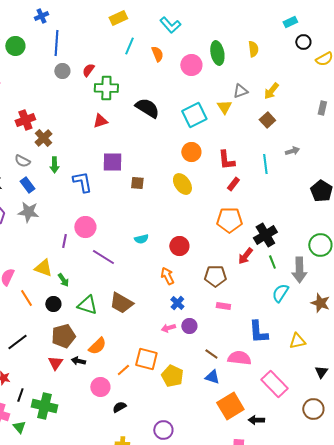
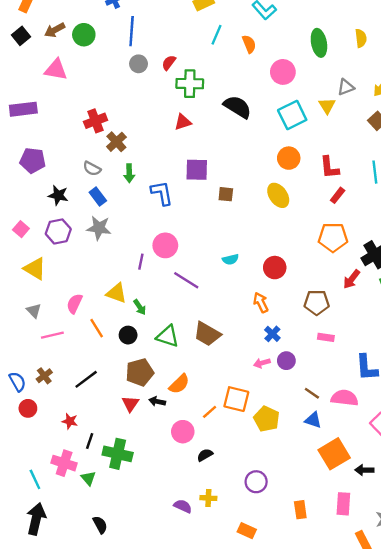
pink circle: (191, 65) -> (283, 72), moved

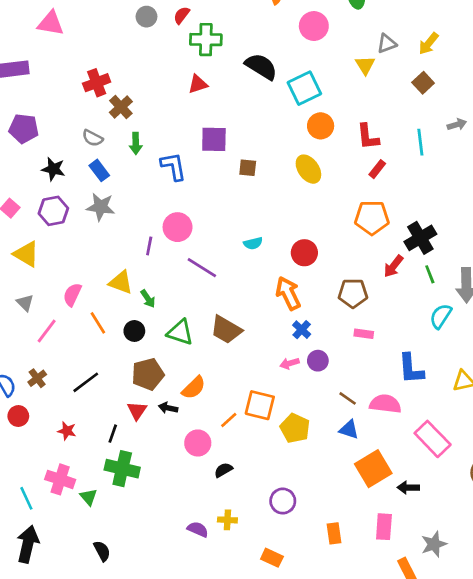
cyan square: (292, 115) -> (304, 88), moved
orange arrow: (261, 302) -> (288, 293), size x1.4
pink line: (52, 335) -> (47, 331), turned -40
black line: (90, 441) -> (113, 434), moved

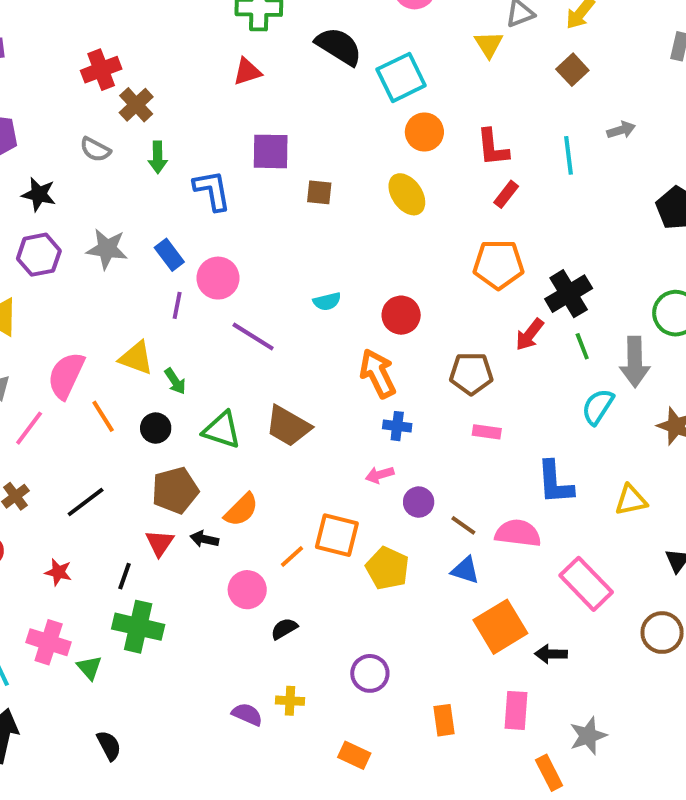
blue rectangle: (99, 170) -> (169, 255), moved
pink semicircle: (72, 295) -> (66, 375), size x1.4
blue cross: (302, 330) -> (397, 426), turned -36
purple circle: (318, 361) -> (419, 502), moved

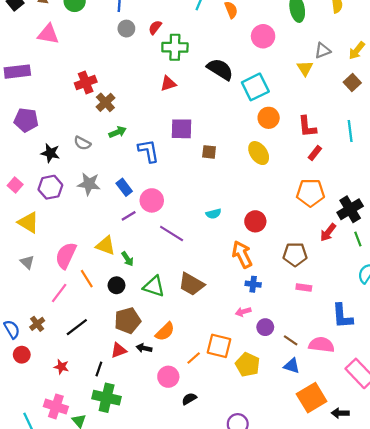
gray semicircle: (95, 150) -> (82, 143), moved
green arrow: (158, 157) -> (118, 132), turned -112
purple line: (177, 305) -> (129, 216), turned 48
pink line: (29, 428) -> (59, 293), moved
red triangle: (160, 543) -> (119, 350), turned 35

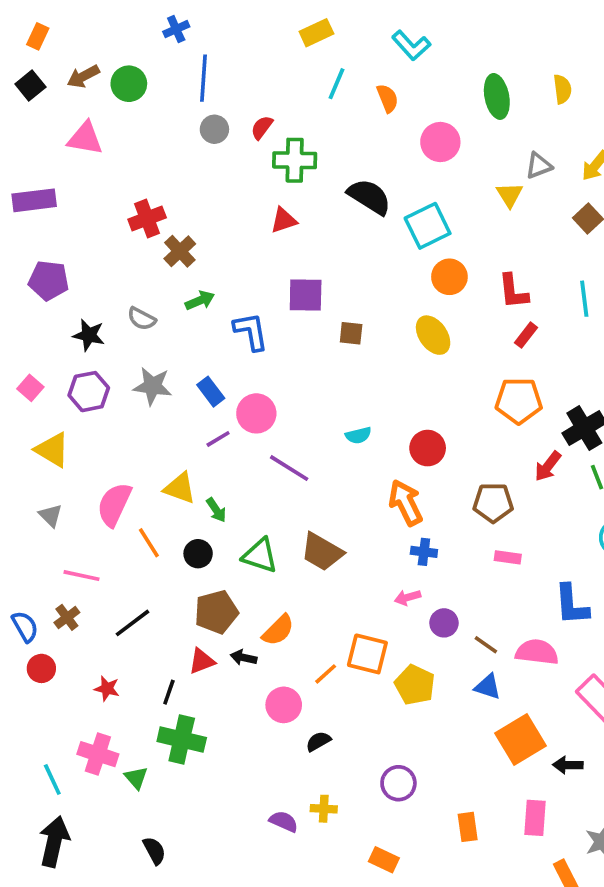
pink line: (59, 293) -> (81, 576), moved, turned 65

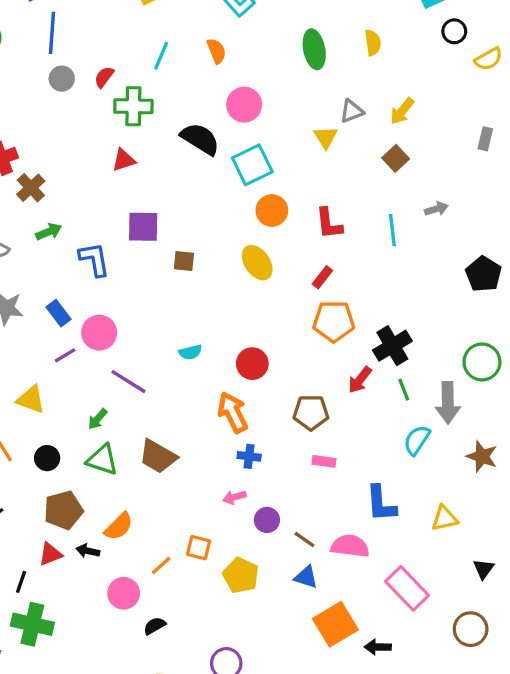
cyan line: (337, 84) -> (161, 56), moved
pink circle: (440, 142) -> (244, 105), moved
red rectangle: (526, 335) -> (322, 277), moved
green arrow: (216, 510) -> (98, 419), moved, turned 75
orange square: (367, 654) -> (199, 548), size x0.7

